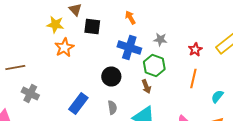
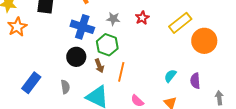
red star: (195, 50) -> (142, 18), moved
black circle: (111, 76) -> (76, 57), moved
orange line: (193, 78) -> (121, 72), moved

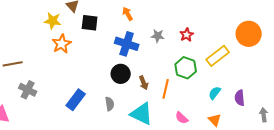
yellow rectangle: (180, 23) -> (218, 56), moved
orange circle: (204, 41) -> (249, 34), moved
green hexagon: (107, 45) -> (186, 68), moved

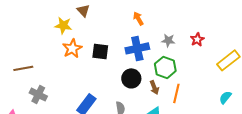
black square: (90, 23) -> (100, 51), moved
blue cross: (127, 44) -> (137, 48), turned -30
green hexagon: (186, 68) -> (165, 67), moved

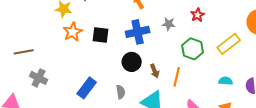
red star: (197, 39) -> (198, 15), moved
green hexagon: (165, 67) -> (193, 49), moved
cyan semicircle: (225, 97) -> (226, 81), turned 56

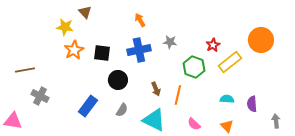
red star: (198, 15) -> (213, 45), moved
black circle: (132, 62) -> (118, 80), moved
gray semicircle: (121, 92) -> (122, 110), turned 40

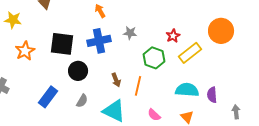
yellow star: (65, 27) -> (13, 20), moved
orange star: (74, 50) -> (25, 51), moved
black square: (102, 53) -> (62, 44), size x1.4
cyan semicircle: (227, 99) -> (187, 90), size x1.6

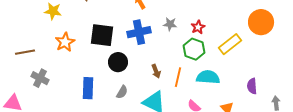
red star: (173, 36) -> (198, 27), moved
cyan semicircle: (187, 90) -> (208, 77), moved
blue rectangle: (48, 97) -> (88, 88), turned -35

